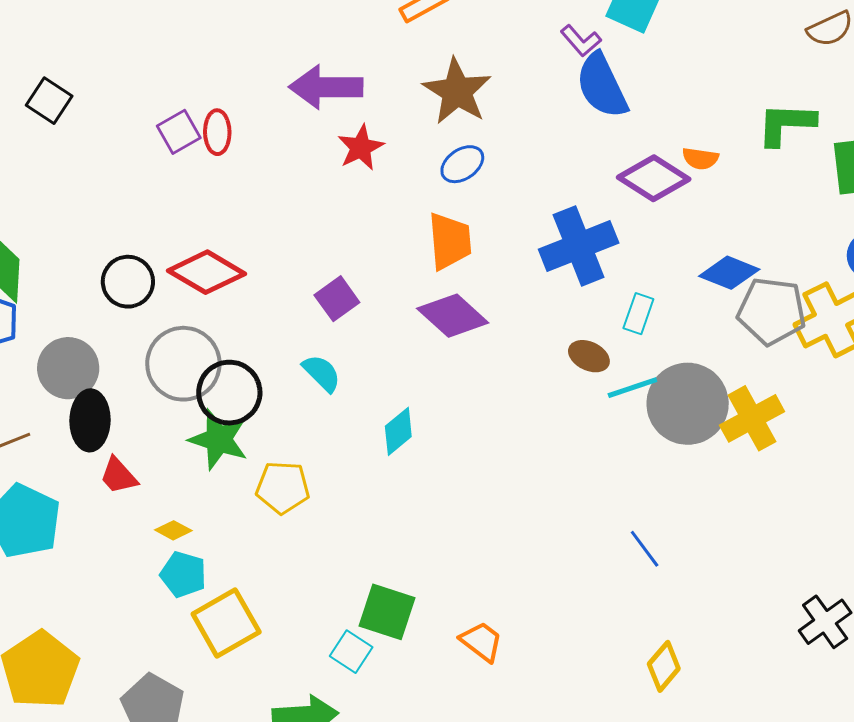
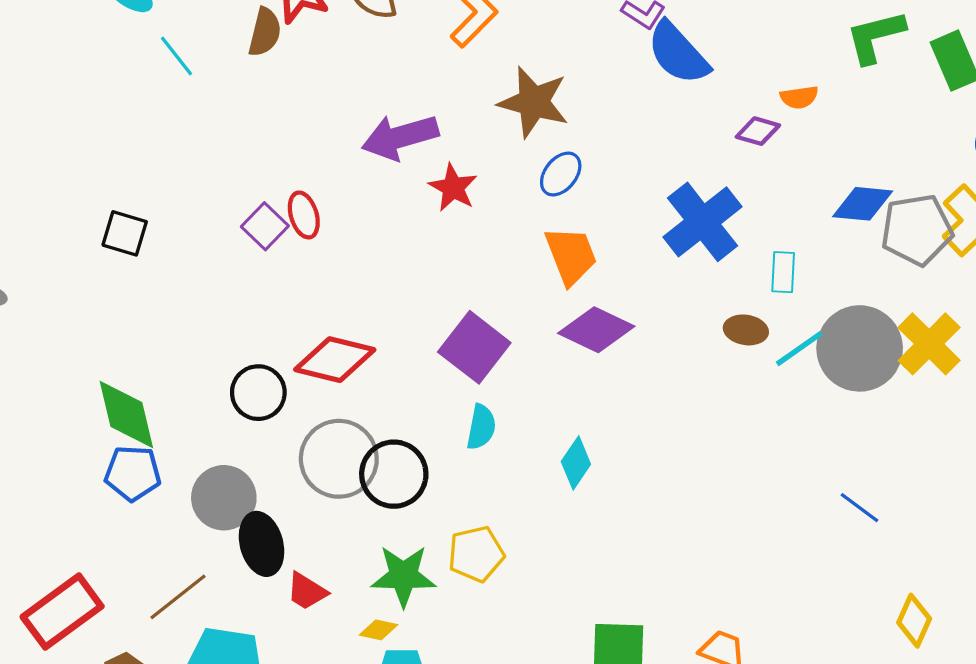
purple diamond: (654, 178) -> (758, 131), size x0.6
purple square: (337, 299) -> (474, 347), size x1.5
cyan semicircle: (322, 373) -> (481, 427), turned 72
green star: (219, 439) -> (403, 576), moved

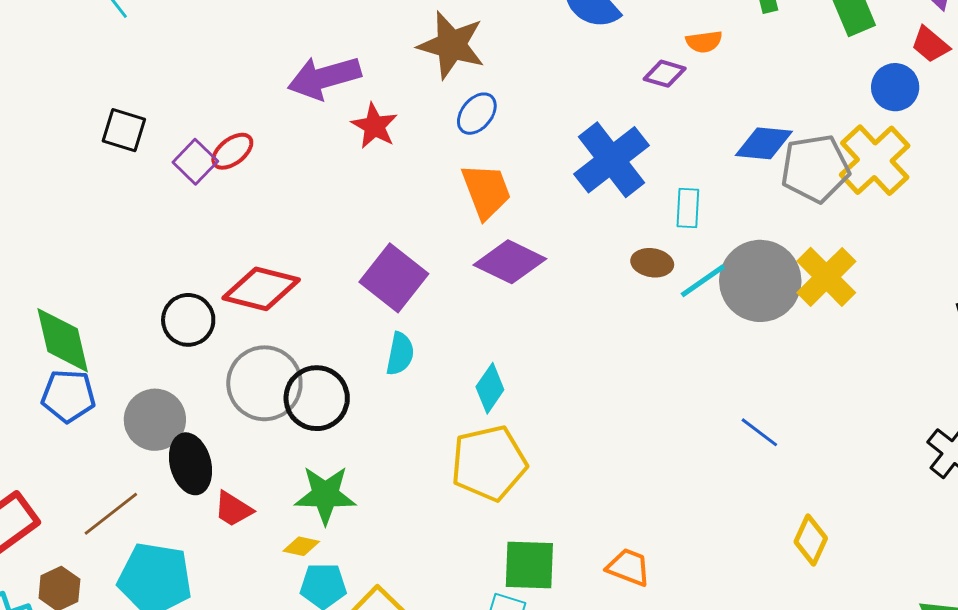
red ellipse: (304, 215) -> (232, 151), turned 69
black square: (125, 233) -> (124, 130), moved
yellow pentagon: (476, 554) -> (489, 463), moved, size x1.4

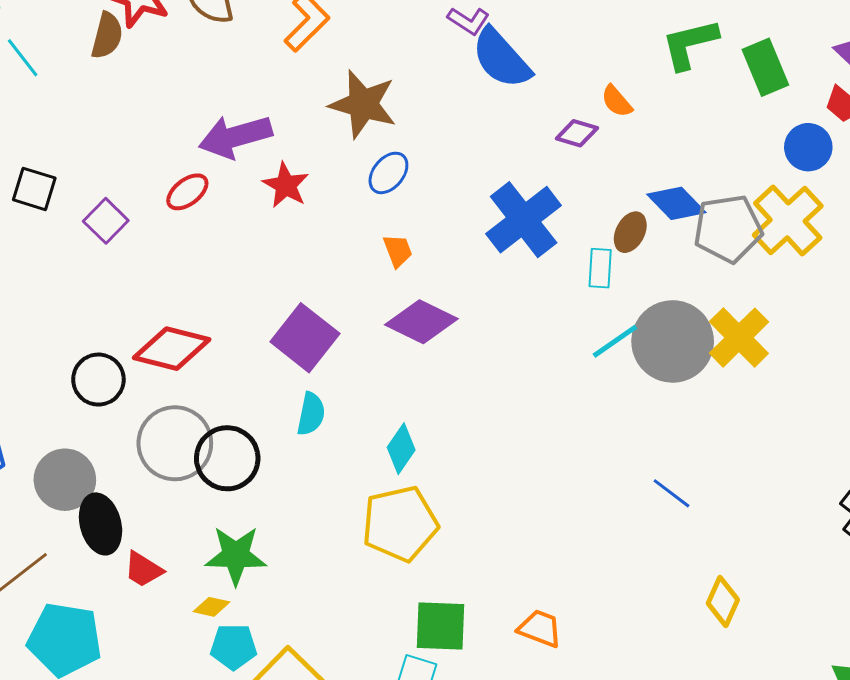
orange semicircle: (704, 42) -> (617, 101), turned 57
blue diamond: (764, 143) -> (676, 203), turned 40
red ellipse: (232, 151) -> (187, 192), moved
orange trapezoid: (486, 191) -> (398, 251), size x0.6
brown ellipse: (652, 263) -> (630, 232), moved, turned -72

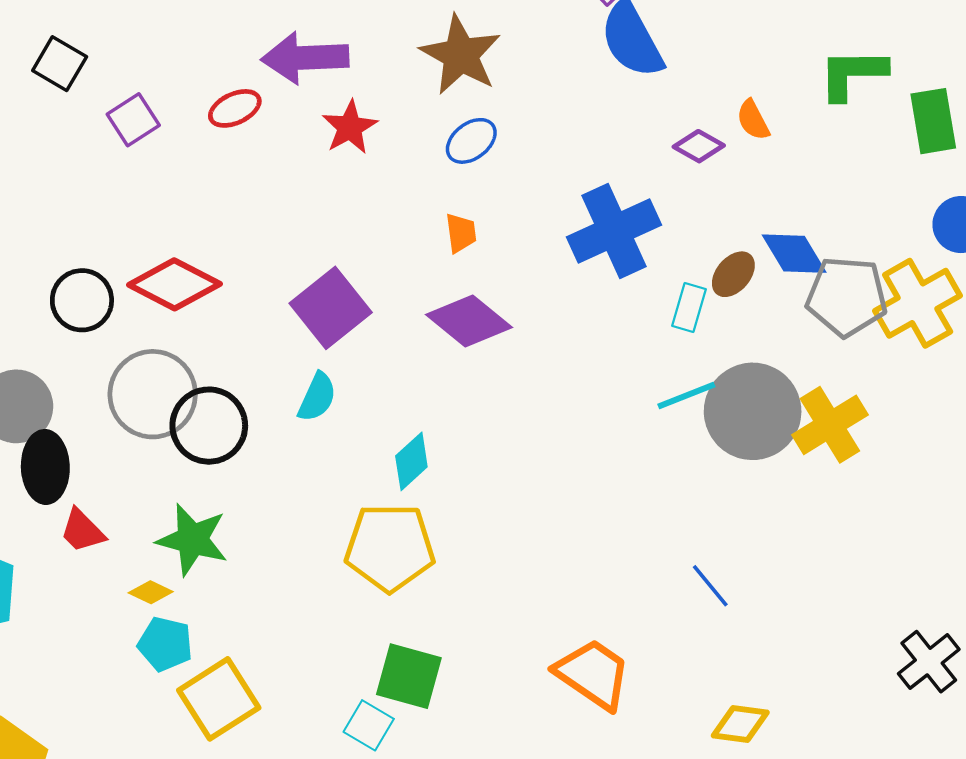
yellow diamond: (723, 602) -> (740, 724), turned 60
orange trapezoid: (540, 628) -> (593, 674), moved, size x1.5

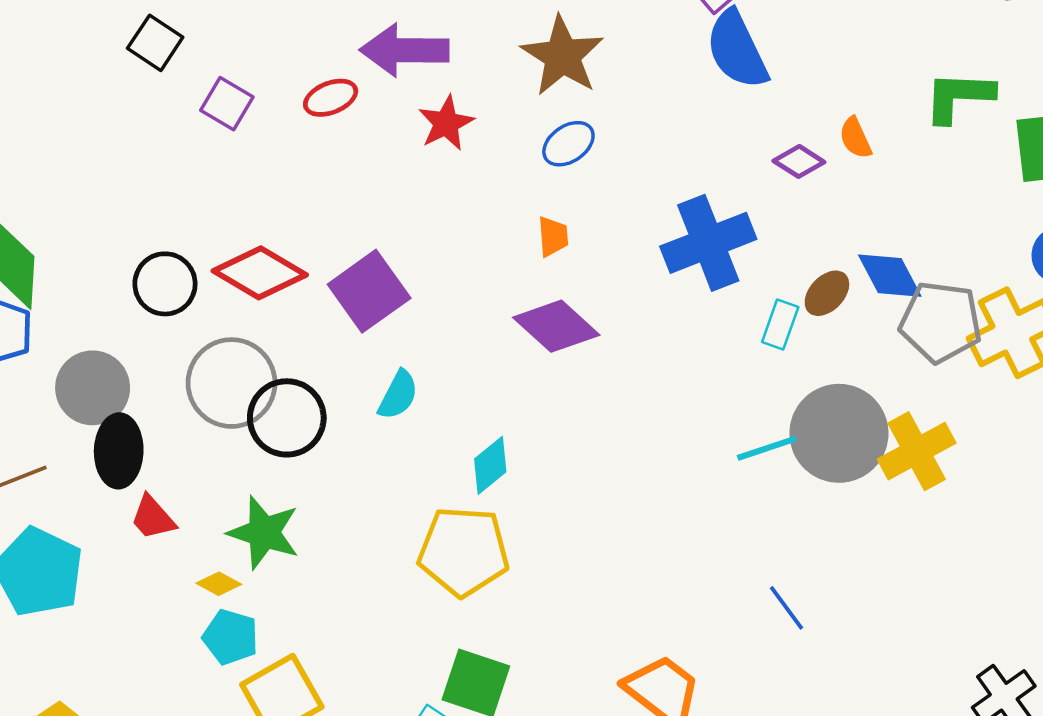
purple square: (133, 120) -> (227, 104), turned -30
purple square: (331, 308) -> (369, 291), moved
cyan line: (686, 396) -> (767, 448), moved

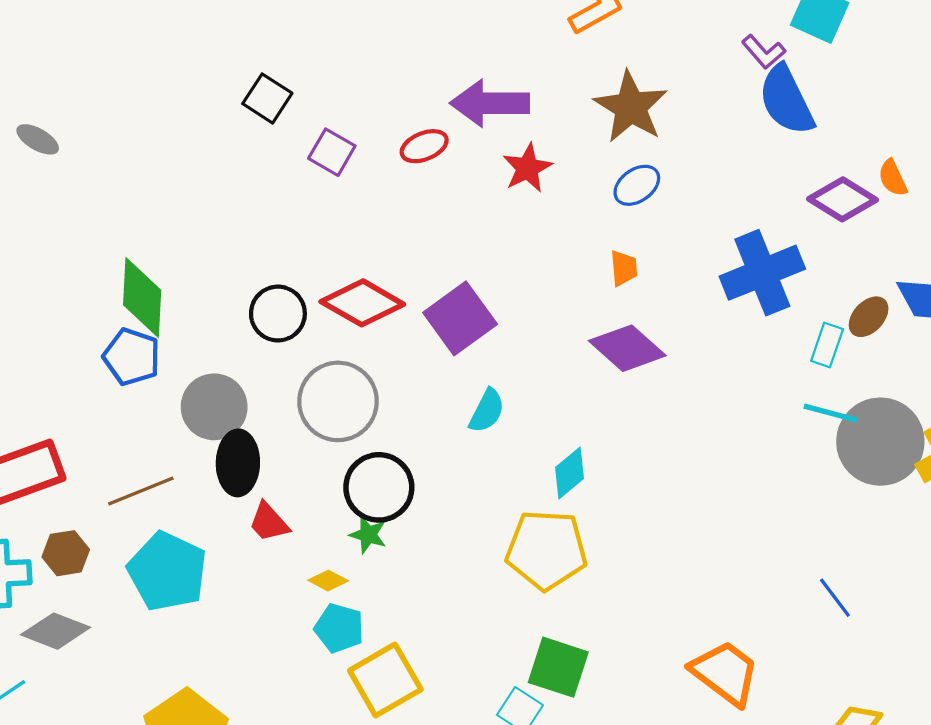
purple diamond: (799, 161) -> (843, 199), size x1.5
black circle: (287, 418) -> (379, 487), moved
cyan line: (767, 448) -> (830, 413), moved, turned 34
green star: (264, 533) -> (368, 535), size x0.6

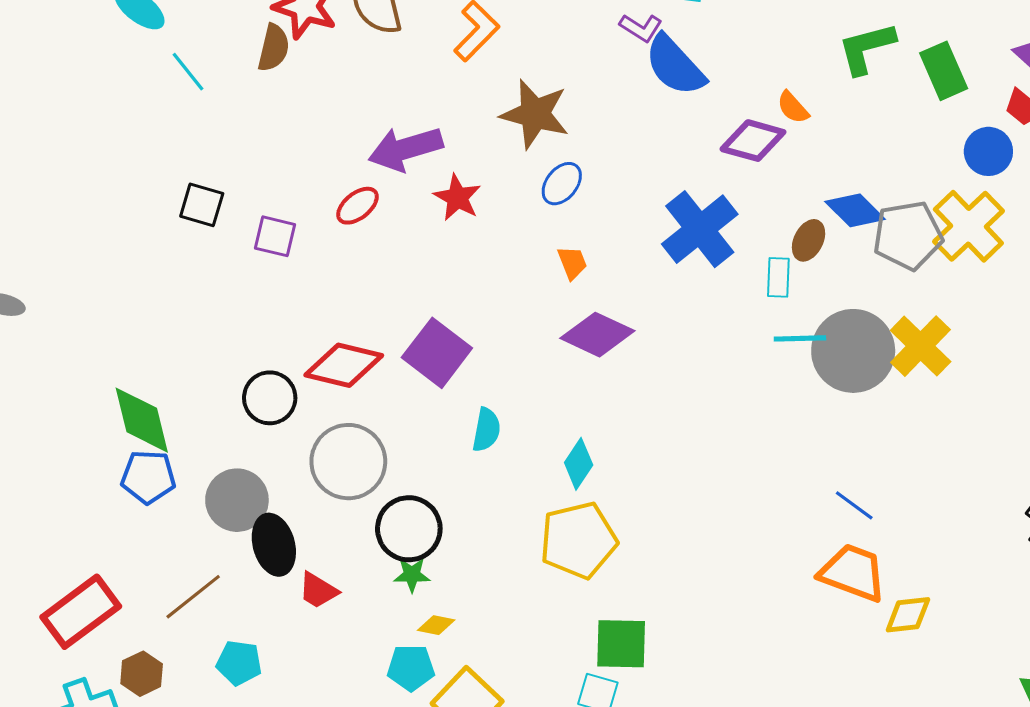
cyan pentagon: (167, 571) -> (239, 663), size x0.6
yellow diamond: (328, 581) -> (436, 625), moved
orange trapezoid: (725, 673) -> (853, 573), moved

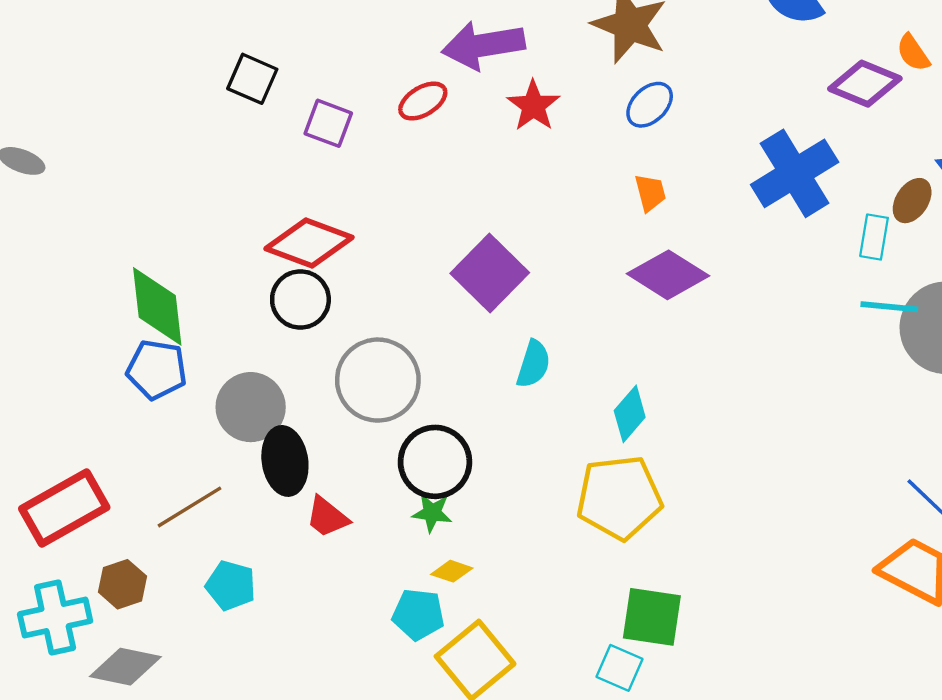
red diamond: (344, 365) -> (309, 243), moved

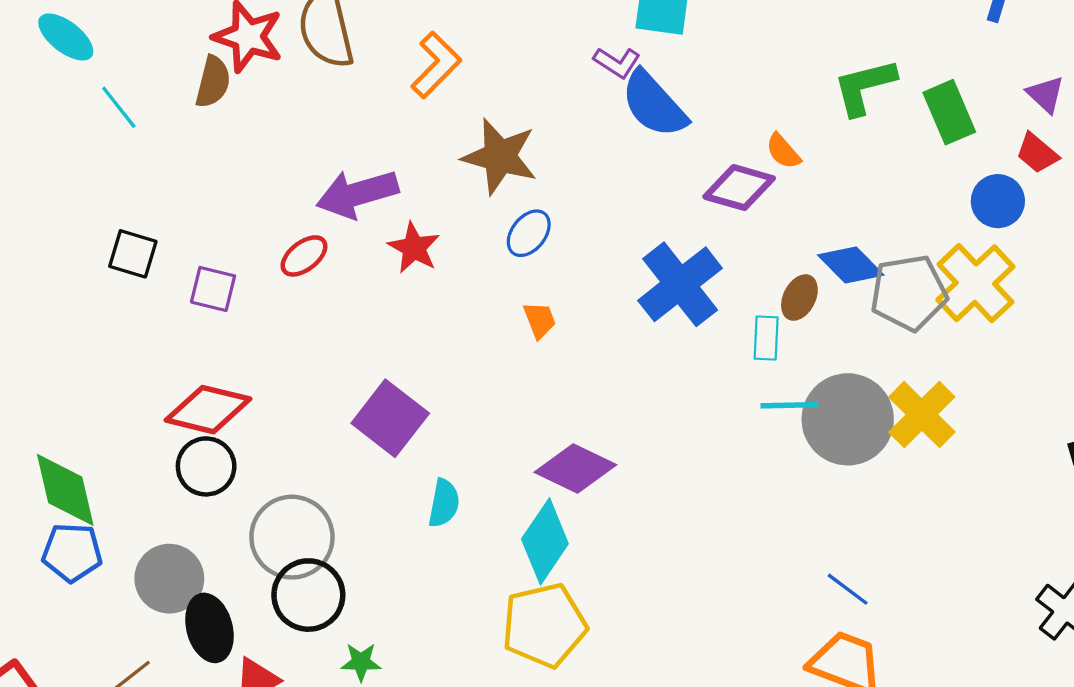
purple diamond: (668, 275) -> (575, 468), moved
cyan diamond: (630, 414) -> (545, 541), size x1.5
black circle: (435, 462) -> (308, 595), moved

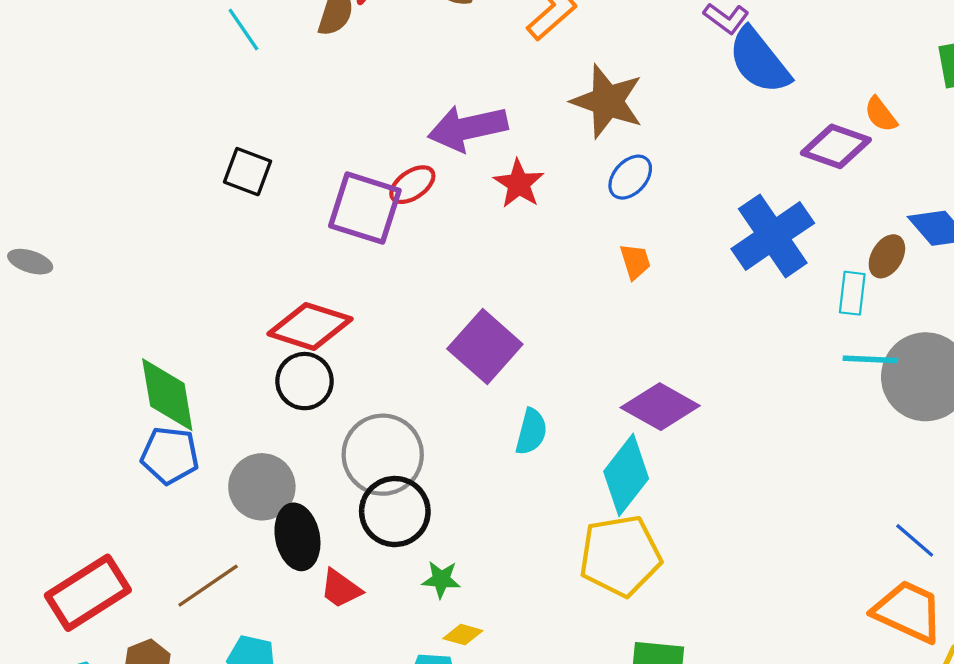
purple square: (213, 289) -> (365, 208), moved, size x1.6

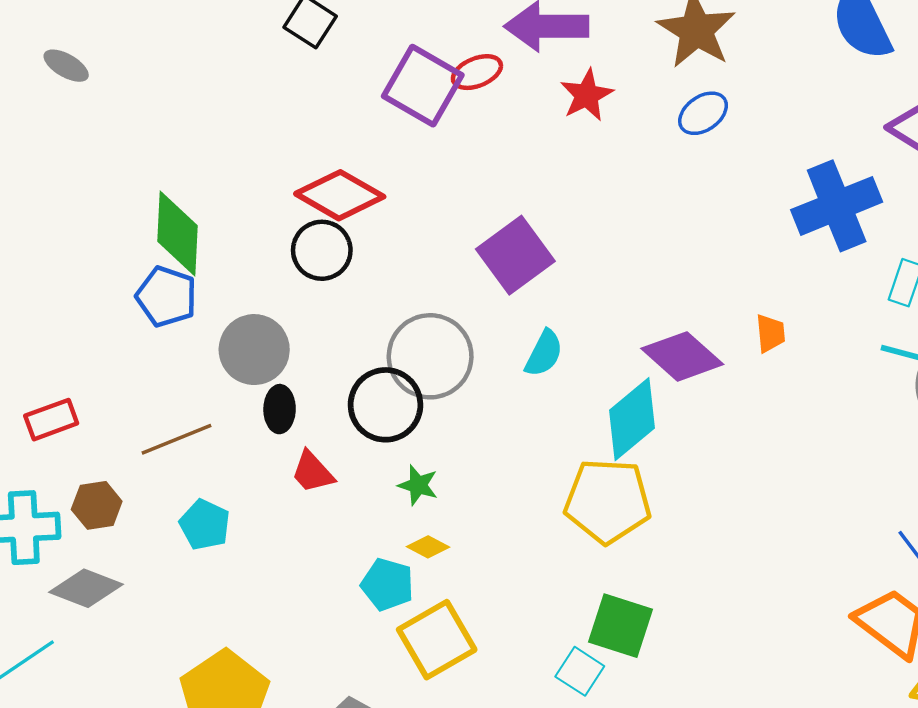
orange trapezoid: (635, 262) -> (770, 333), moved
gray circle: (383, 455) -> (430, 356), moved
black ellipse: (297, 537) -> (280, 409), size x0.7
red rectangle: (88, 593) -> (51, 420), size x0.6

